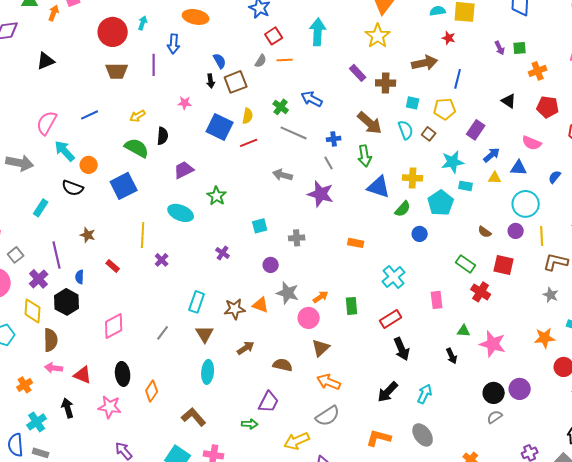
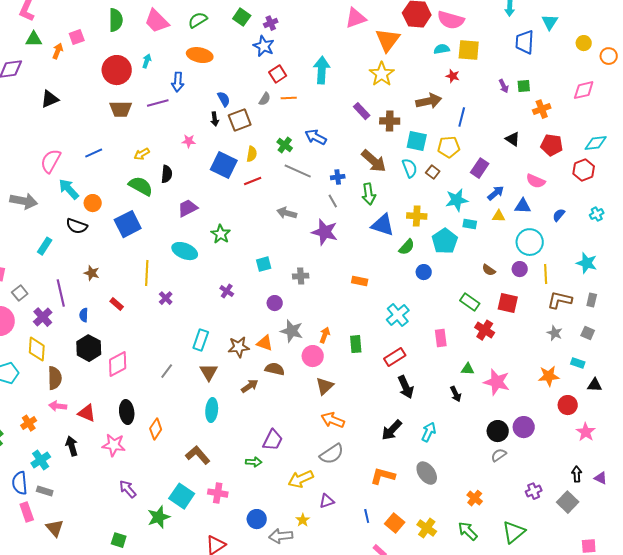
purple line: (154, 65) -> (158, 103), turned 75
cyan square: (413, 103) -> (417, 141), size x1.5
orange arrow: (321, 297) -> (325, 335), turned -35
black hexagon: (67, 302) -> (89, 348), moved
brown semicircle: (283, 365) -> (275, 369), moved

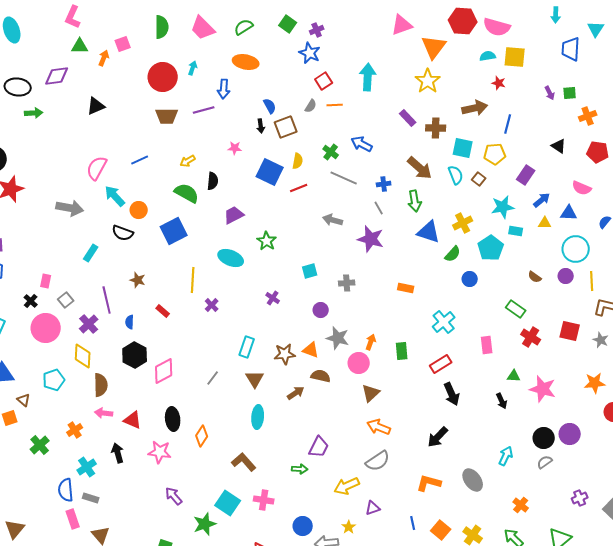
yellow cross: (417, 216) -> (463, 223), turned -30
red square: (508, 303) -> (570, 331), moved
cyan arrow: (429, 432) -> (506, 456), moved

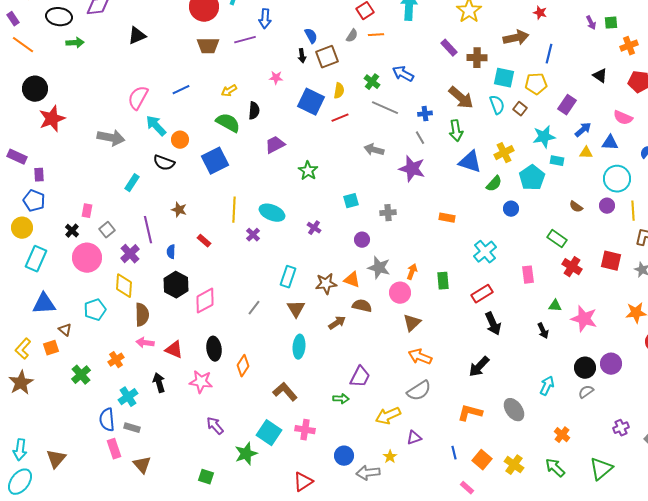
cyan ellipse: (231, 258) -> (272, 213), moved

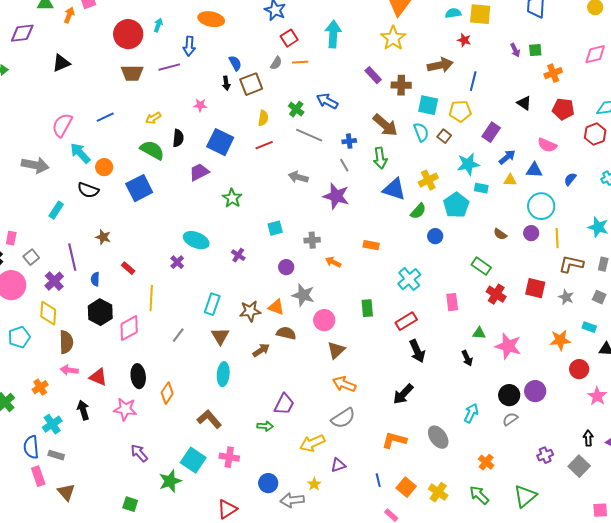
blue square: (311, 102) -> (220, 142), moved
yellow line: (234, 210) -> (151, 298), moved
orange arrow: (412, 272) -> (333, 262), moved, turned -84

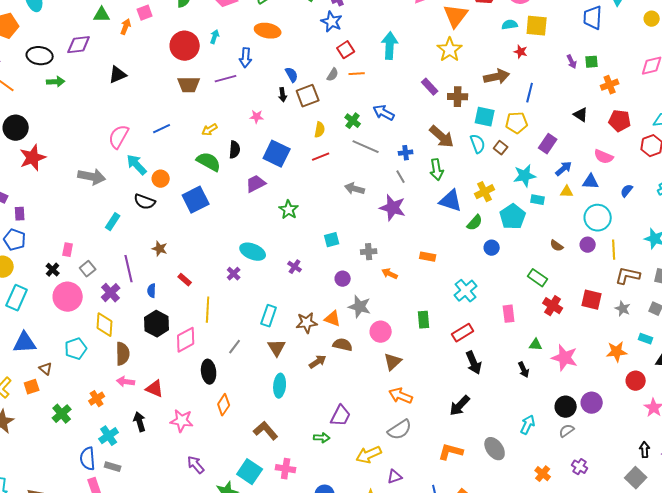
black ellipse: (138, 376) -> (209, 372), moved
purple cross: (545, 455) -> (580, 467), moved, turned -35

